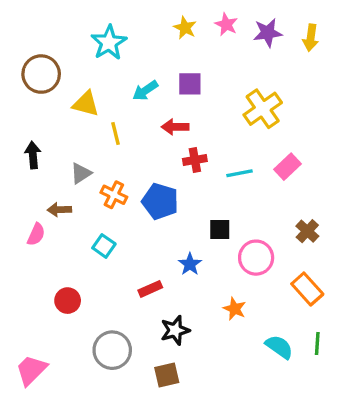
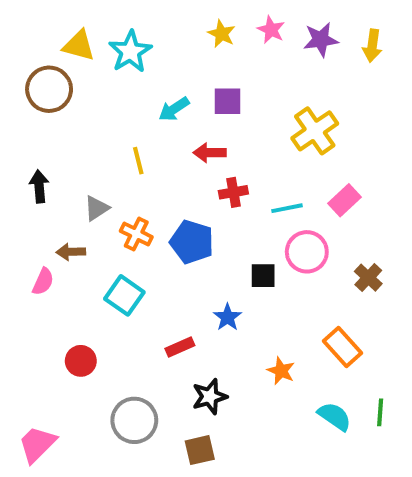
yellow triangle: (86, 104) -> (79, 46), moved
cyan square: (104, 246) -> (124, 295), size x1.4
pink circle: (256, 258) -> (307, 252), moved
orange rectangle: (307, 289) -> (342, 347), moved

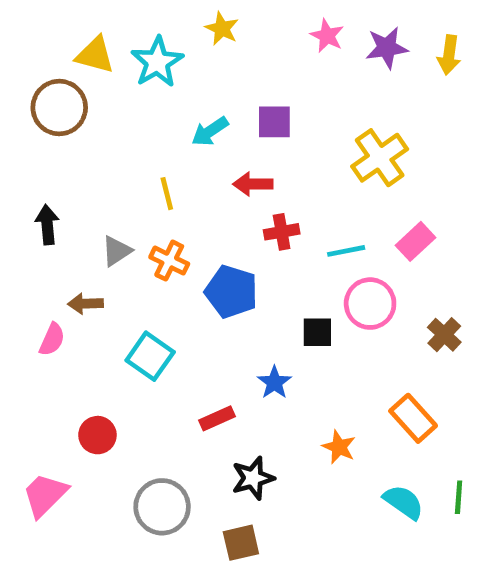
yellow star: (222, 34) -> (222, 29), moved
orange cross: (136, 234) -> (169, 261), moved
pink trapezoid: (37, 444) -> (45, 495), moved

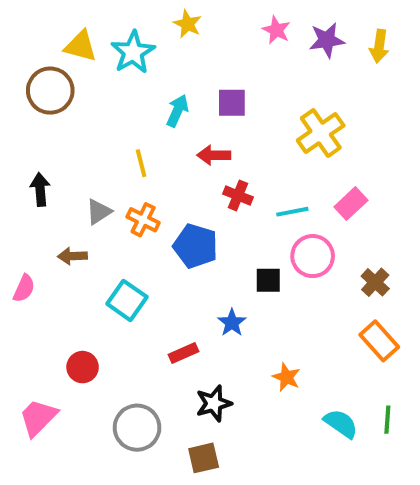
cyan arrow: (210, 131) -> (177, 111), turned 148
red cross: (282, 232) -> (238, 196), turned 32
pink semicircle: (52, 339) -> (24, 288), moved
orange rectangle: (413, 418) -> (379, 341), moved

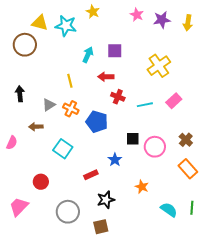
cyan star: (133, 52) -> (66, 26), turned -30
pink circle: (313, 256) -> (155, 147), moved

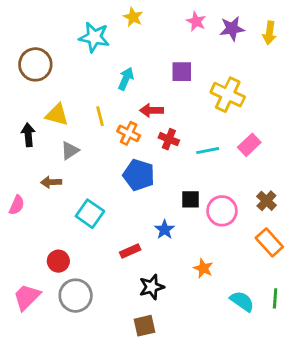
yellow triangle: (40, 23) -> (57, 115), moved
purple square: (115, 51) -> (182, 72), moved
yellow cross: (159, 66) -> (228, 95), turned -30
orange cross: (71, 109) -> (129, 133), moved
gray circle: (68, 212) -> (76, 296), moved

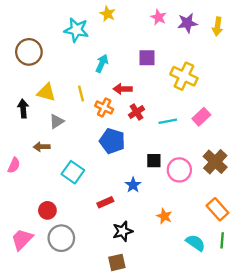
red cross: (169, 139) -> (137, 112), turned 35
brown cross: (266, 201) -> (215, 162), size x1.5
orange rectangle: (269, 242) -> (217, 209), moved

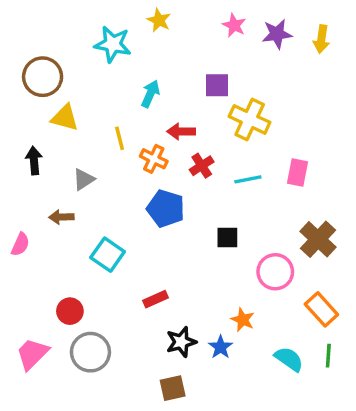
yellow cross: (184, 76) -> (250, 119), moved
yellow triangle: (46, 92) -> (65, 118), moved
pink rectangle: (201, 117) -> (298, 173), turned -36
pink circle: (179, 170) -> (275, 272), moved
blue star: (133, 185) -> (221, 347), moved

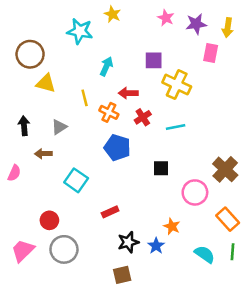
black arrow: (34, 161) -> (24, 126), moved
pink rectangle: (298, 173) -> (211, 53), moved

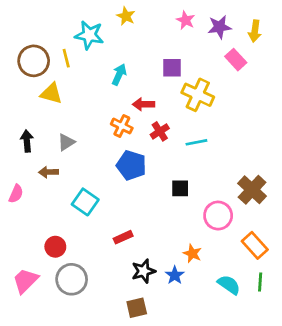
pink rectangle: (211, 53) -> (236, 60), turned -54
yellow line: (85, 98) -> (66, 58), moved

